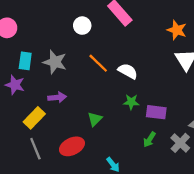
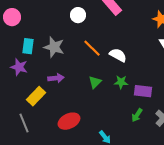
green triangle: (95, 119) -> (95, 82), moved
gray line: (35, 149) -> (24, 123), moved

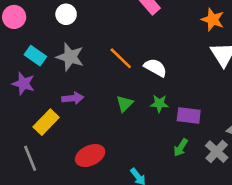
white circle: (78, 15) -> (66, 14), moved
cyan rectangle: (28, 46) -> (35, 56), turned -63

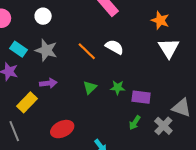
white semicircle: (155, 68) -> (114, 47), moved

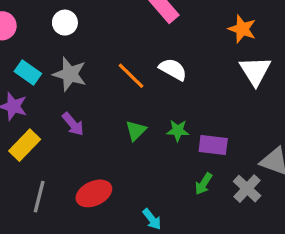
purple arrow: (48, 83) -> (73, 124), turned 56
yellow rectangle: (27, 102) -> (25, 145), moved
gray line: (14, 131) -> (39, 197), moved, turned 36

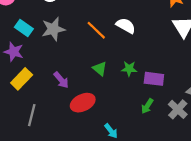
gray star: (70, 74) -> (53, 29), turned -30
purple arrow: (73, 124) -> (61, 80), moved
green triangle: (136, 131) -> (100, 69), turned -35
red ellipse: (94, 193) -> (83, 103), moved

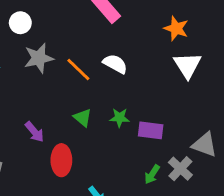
gray star: (53, 29) -> (39, 58), moved
red ellipse: (83, 103) -> (61, 160), turned -65
green arrow: (147, 106) -> (152, 174), moved

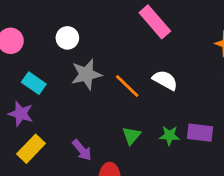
green triangle: (83, 118) -> (132, 136), turned 30
purple rectangle: (151, 130) -> (200, 133), moved

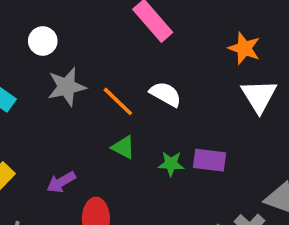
green triangle: (132, 136) -> (123, 147), moved, turned -42
purple arrow: (82, 150) -> (61, 182), turned 100

